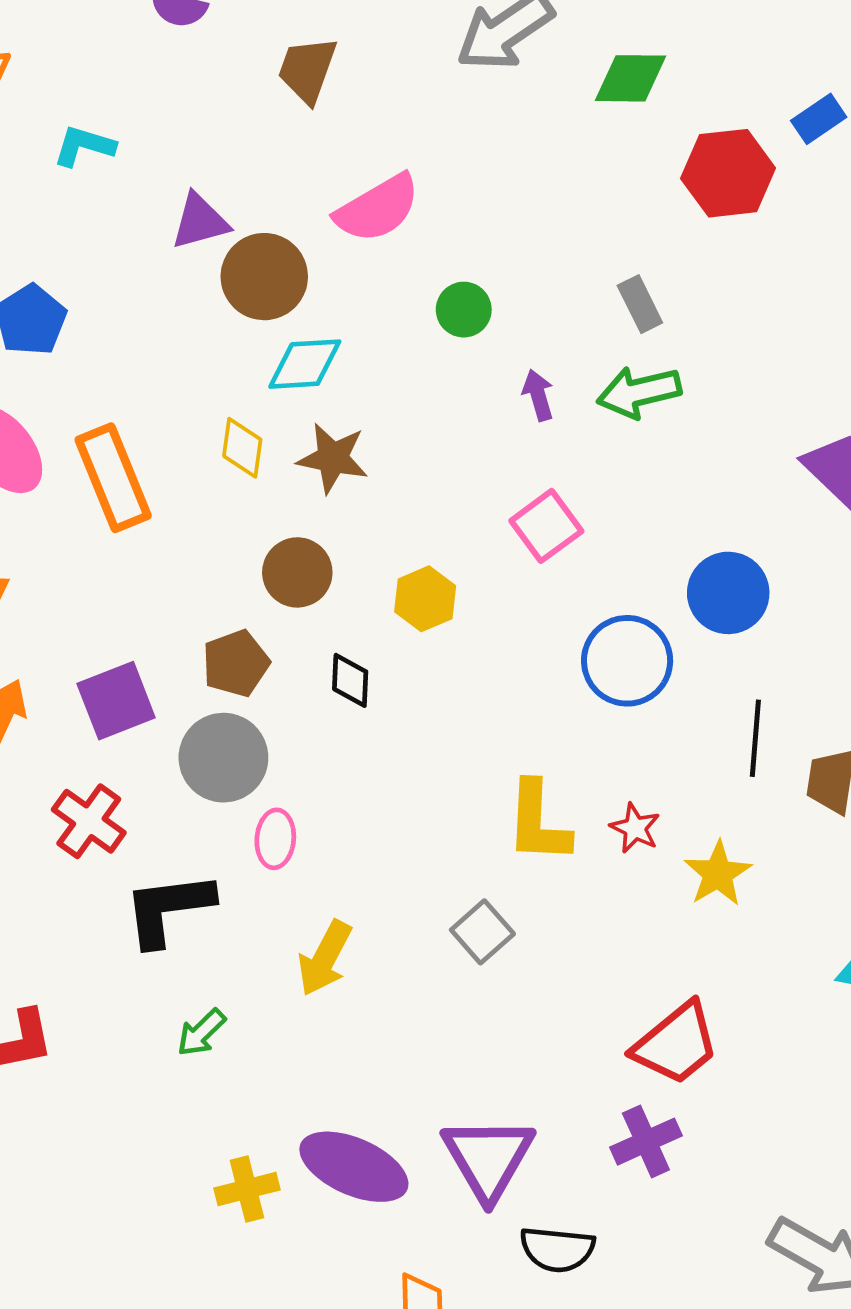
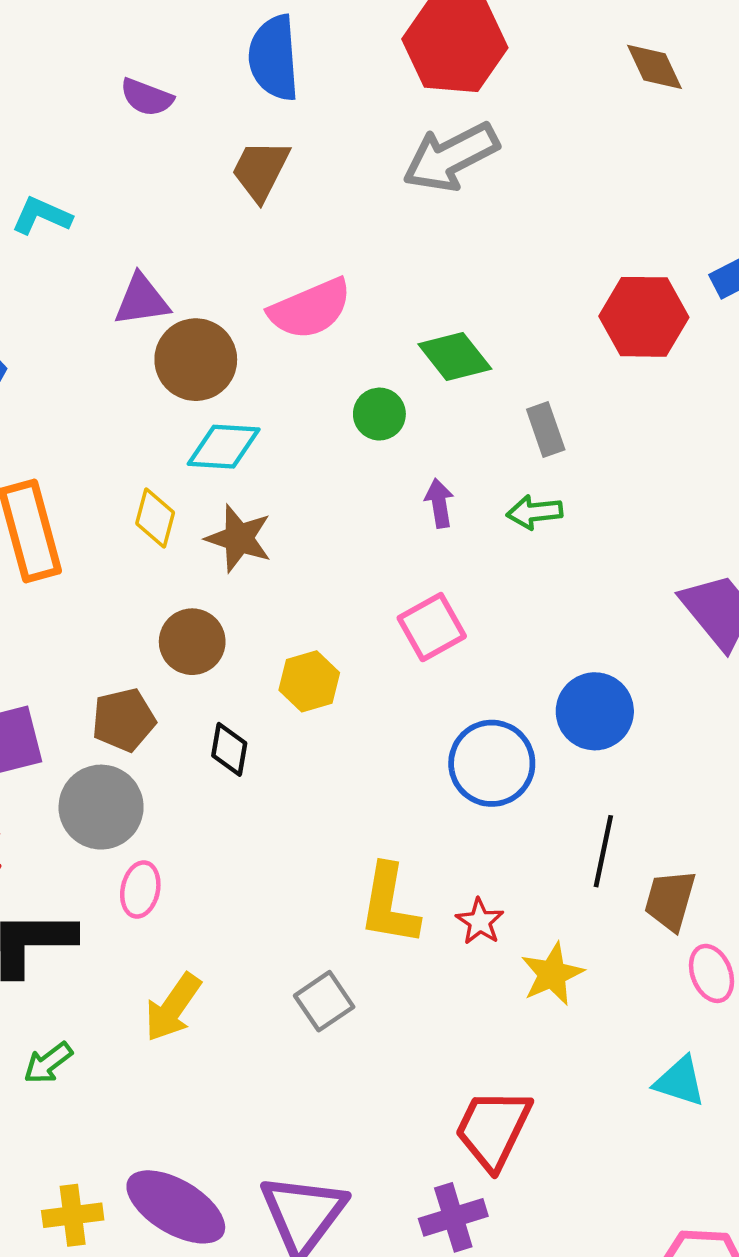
green diamond: (631, 78) -> (455, 356), moved, turned 44
green arrow: (639, 392) -> (534, 512), size x0.7
red trapezoid: (676, 1044) -> (493, 1129), turned 148

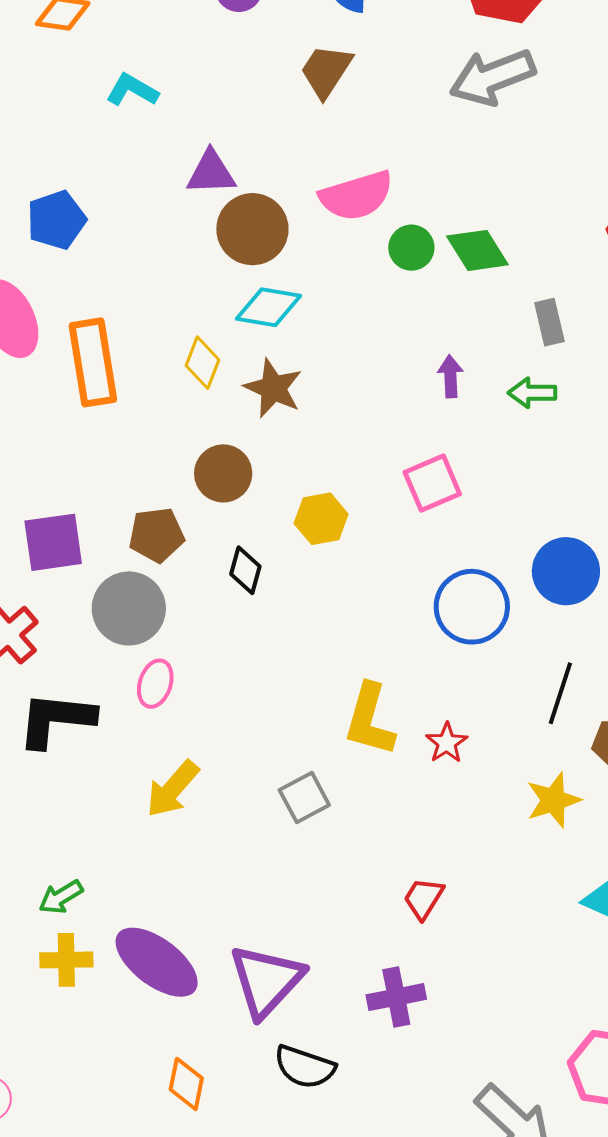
green circle: (379, 414) -> (411, 248), moved
yellow star: (552, 974) -> (553, 800), moved
green arrow: (48, 1063) -> (61, 897), moved
red trapezoid: (493, 1129) -> (424, 898), moved, size x0.6

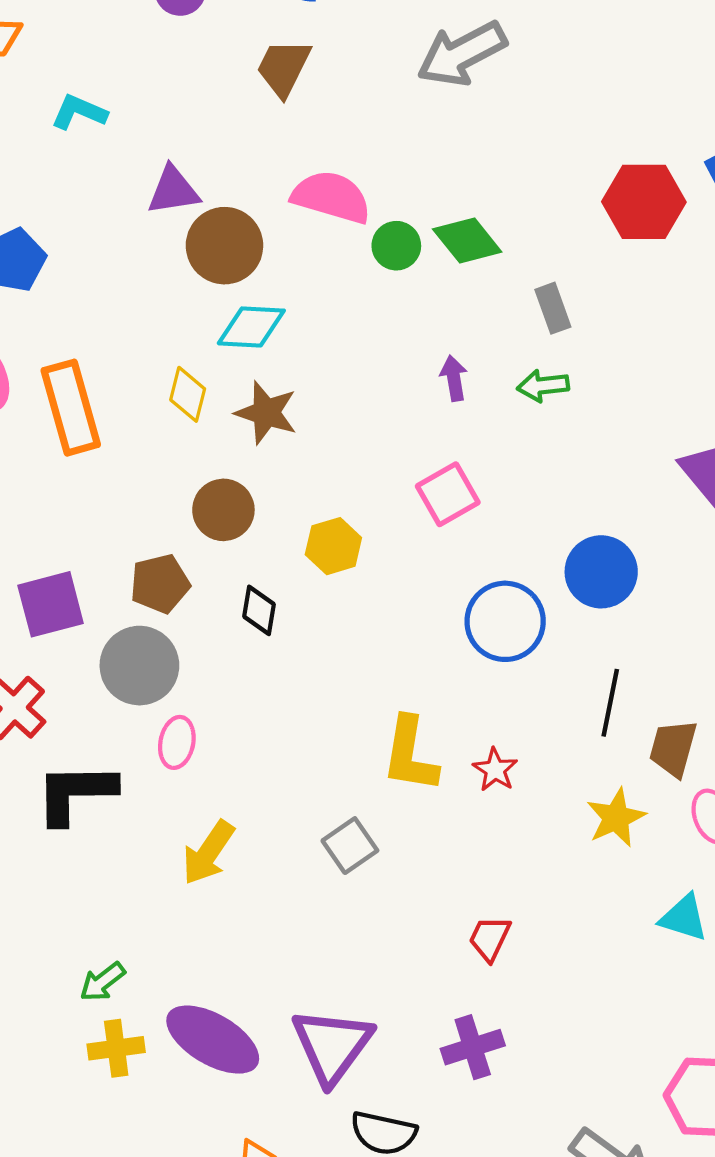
pink semicircle: (356, 196) -> (331, 197), turned -140

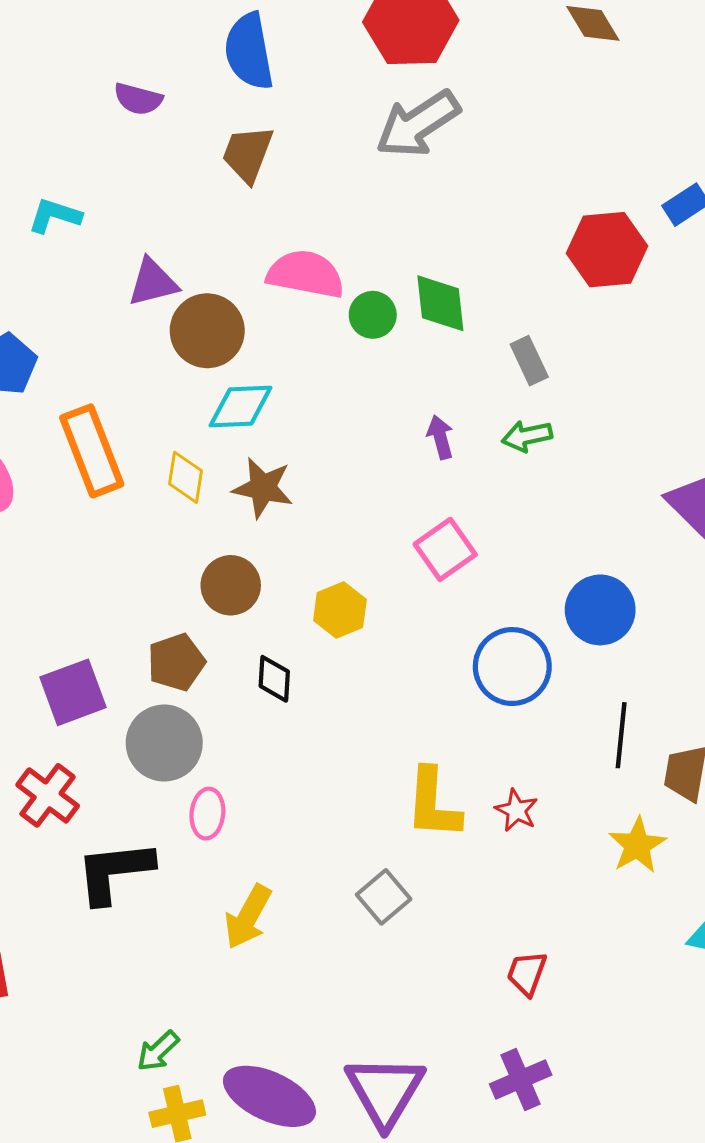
green diamond: (467, 241) -> (440, 303), turned 38
orange rectangle: (71, 408) -> (92, 451), moved

